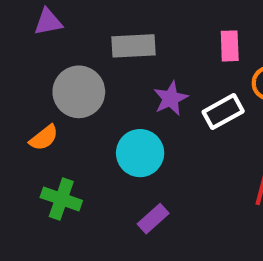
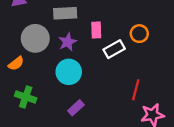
pink rectangle: (230, 46) -> (96, 30), moved
purple star: (171, 98) -> (68, 42), moved

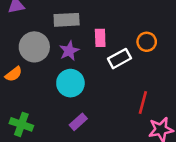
green cross: (26, 97) -> (21, 124), moved

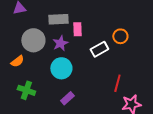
pink rectangle: (100, 38) -> (77, 29), moved
green cross: (21, 124) -> (26, 90), moved

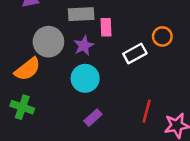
orange semicircle: (17, 61) -> (27, 69), size x1.5
red line: (117, 83) -> (147, 111), moved
green cross: (26, 90) -> (22, 107), moved

